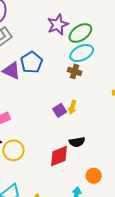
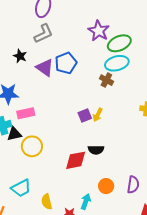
purple star: (58, 25) -> (99, 31), turned -30

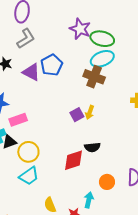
green ellipse: (119, 43) -> (102, 39), turned 45
brown cross: (106, 80) -> (94, 77), size x1.5
cyan trapezoid: (21, 188) -> (29, 176), moved

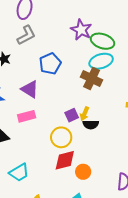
purple triangle: (31, 72) -> (30, 89), moved
pink rectangle: (18, 120) -> (27, 116), moved
black semicircle: (92, 147) -> (91, 125), moved
yellow circle: (28, 152) -> (61, 137), moved
orange circle: (107, 182) -> (83, 172), moved

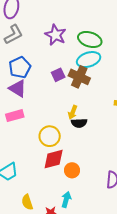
purple star: (81, 30) -> (56, 35), moved
blue pentagon: (50, 64) -> (20, 67), moved
purple square: (72, 115) -> (58, 75), moved

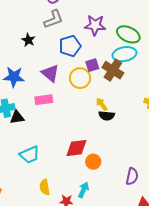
purple star: (56, 35) -> (95, 25), turned -30
blue pentagon: (20, 67) -> (70, 46), moved
yellow arrow: (73, 112) -> (102, 104), turned 112
yellow circle: (50, 136) -> (80, 78), moved

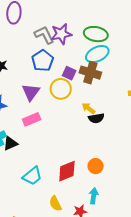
gray L-shape: (53, 19) -> (44, 35), moved, turned -80
purple square: (92, 65) -> (69, 73), turned -32
purple triangle: (50, 73) -> (31, 92), turned 42
red diamond: (76, 148) -> (67, 171), moved

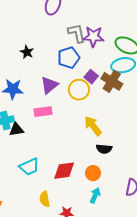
yellow arrow: (88, 108) -> (93, 126), moved, size x1.5
black semicircle: (96, 118) -> (104, 149), moved
cyan arrow: (94, 196) -> (95, 195), moved

